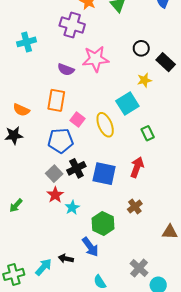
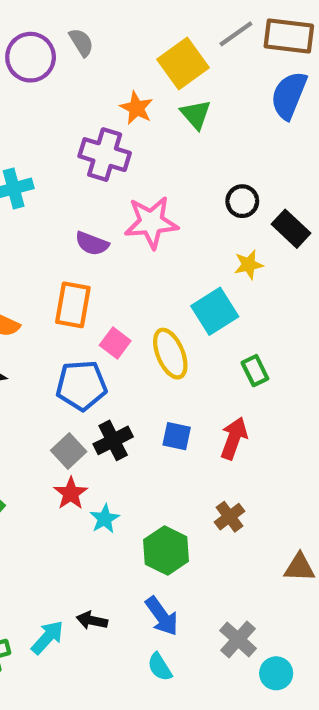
blue square: (104, 174) -> (177, 436), moved, size x0.6
blue arrow: (90, 247) -> (162, 616), moved

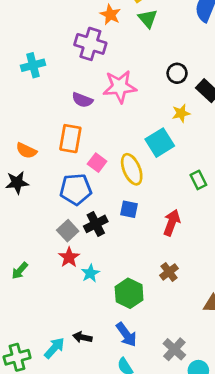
green rectangle: (255, 371) -> (198, 180), moved
blue square: (177, 436) -> (129, 209), moved

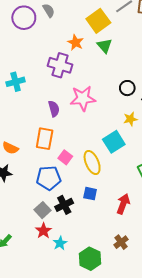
purple semicircle: (82, 100) -> (54, 109), turned -126

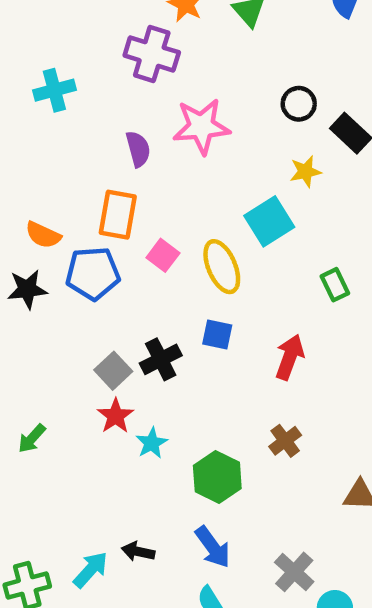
blue pentagon: (49, 178) -> (93, 273), moved

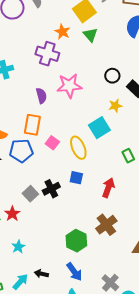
red star: (115, 416) -> (12, 214), moved
brown cross: (285, 441) -> (106, 225), size x1.5
cyan star: (152, 443) -> (18, 247), moved

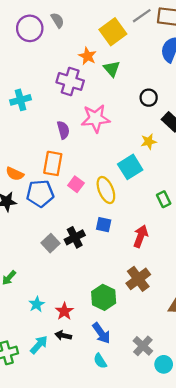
green triangle: (90, 35) -> (112, 69), moved
black circle: (112, 76) -> (149, 98), moved
red star: (12, 214) -> (64, 311), moved

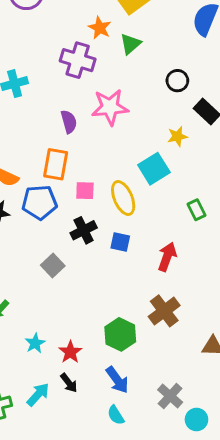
green triangle: (112, 69) -> (130, 44), turned 30
pink square: (76, 184) -> (85, 191), turned -35
black cross: (75, 237) -> (84, 230), moved
black arrow: (63, 335) -> (69, 383), turned -140

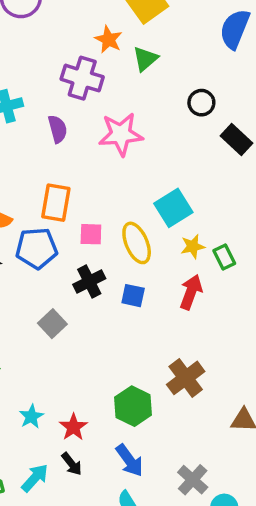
purple semicircle: (69, 122) -> (58, 129), moved
yellow star: (177, 136) -> (193, 246), moved
red arrow: (167, 257) -> (191, 292), moved

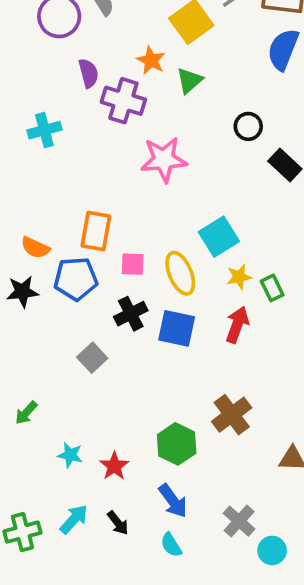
purple semicircle: (58, 129) -> (89, 73), moved
blue square: (133, 296) -> (177, 328), size x1.5
cyan star: (31, 417) -> (70, 455), turned -30
black arrow: (72, 464) -> (118, 523), moved

